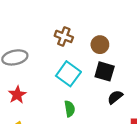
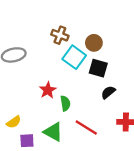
cyan square: (68, 74) -> (74, 57), moved
red star: (17, 95) -> (48, 90), moved

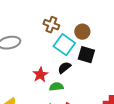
black semicircle: (108, 92) -> (64, 68), moved
green semicircle: (65, 103) -> (56, 87), turned -88

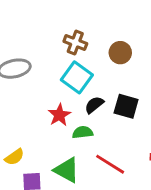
cyan square: (64, 45) -> (77, 77), moved
black square: (86, 55) -> (126, 106), moved

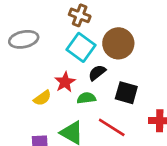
brown circle: (120, 53) -> (118, 43), moved, size x1.5
black square: (126, 106) -> (126, 93), moved
yellow semicircle: (14, 157) -> (42, 98), moved

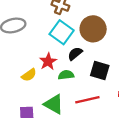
red line: (112, 127) -> (87, 100), turned -45

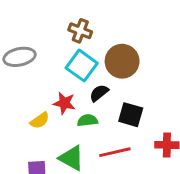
red star: (48, 61) -> (64, 103), turned -30

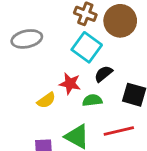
brown circle: (122, 61) -> (120, 21), moved

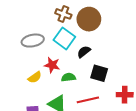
gray ellipse: (27, 39) -> (33, 41), moved
black semicircle: (103, 74) -> (84, 52), moved

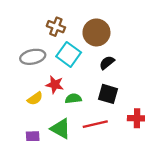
brown cross: (63, 14) -> (56, 27), moved
black semicircle: (84, 52) -> (107, 63), moved

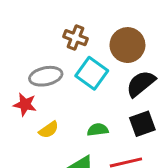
black semicircle: (107, 63) -> (141, 84), size x1.5
red star: (55, 85) -> (25, 104), moved
black square: (108, 94) -> (142, 124), turned -36

